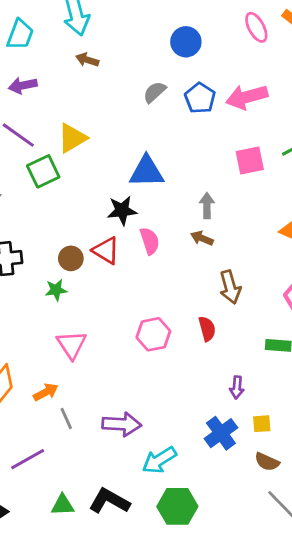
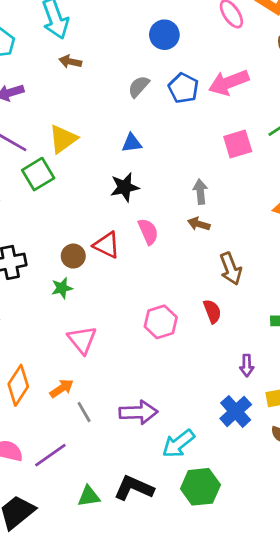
blue triangle: (147, 172) -> (132, 143), moved, size x0.6
black star: (122, 210) -> (125, 187), moved

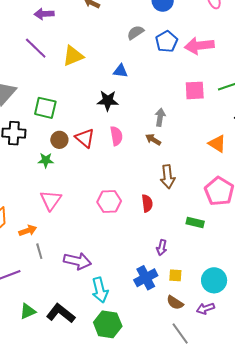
green square: (38, 174) -> (45, 108), moved, turned 30
cyan arrow: (178, 444) -> (100, 290), turned -80
green triangle: (89, 496) -> (28, 311), turned -30

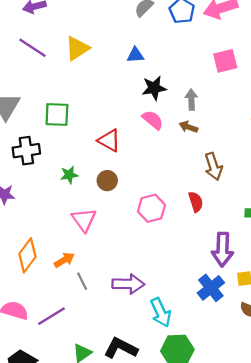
black star: (108, 101) -> (154, 88), moved
pink semicircle: (116, 136) -> (153, 120), moved, turned -30
brown circle: (59, 140) -> (107, 181), moved
purple arrow: (162, 247) -> (222, 249), size x1.8

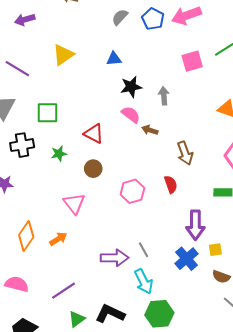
purple line: (32, 48) -> (17, 69), moved
brown arrow: (188, 127) -> (150, 130), moved
green star: (69, 175) -> (59, 154), moved
gray line: (82, 281) -> (144, 250), moved
purple line: (51, 316) -> (64, 291), moved

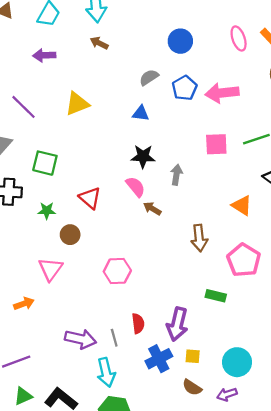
blue triangle: (114, 59) -> (141, 113), moved
brown arrow: (185, 153) -> (199, 238), moved
brown circle: (93, 169) -> (70, 235), moved
red semicircle: (171, 184) -> (138, 324), moved

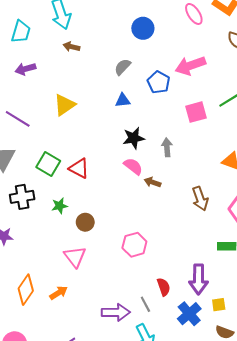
blue pentagon: (185, 88) -> (159, 82), moved
green square: (45, 163) -> (48, 164), turned 30
red triangle: (90, 198) -> (79, 168), moved

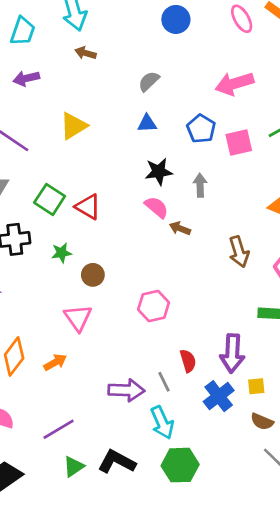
blue circle: (143, 28) -> (176, 19), moved
blue pentagon: (159, 82) -> (201, 129), moved

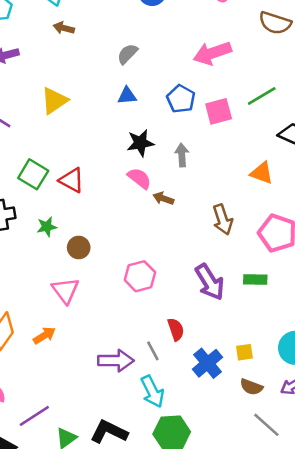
purple arrow: (232, 353) -> (210, 282), moved, turned -33
purple line: (59, 429) -> (34, 416), moved

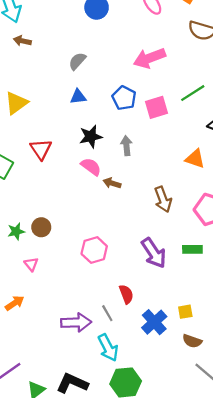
red triangle: (72, 180) -> (41, 149), moved, turned 30
green star: (47, 227) -> (16, 231), moved
pink triangle: (65, 290) -> (31, 264), size x0.6

